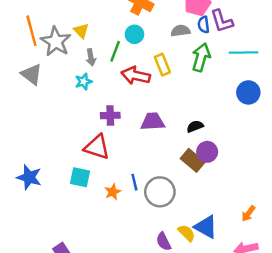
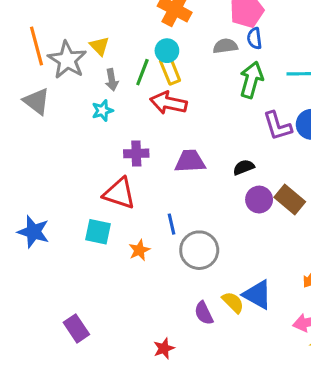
purple L-shape: (222, 21) -> (277, 126), moved
yellow rectangle: (162, 65) -> (170, 71), moved
brown rectangle: (193, 160) -> (290, 200), moved
blue line: (134, 182) -> (172, 224), moved

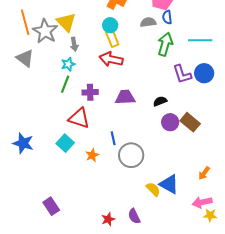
yellow triangle: (99, 46) -> (66, 22), size x1.5
green line: (142, 72) -> (65, 84), moved
cyan square: (98, 232) -> (65, 143), turned 30
purple semicircle: (204, 313) -> (134, 216), moved

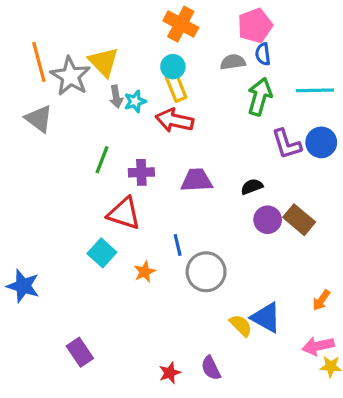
cyan star: (68, 64) -> (135, 101), moved
blue star: (23, 143) -> (23, 286), moved

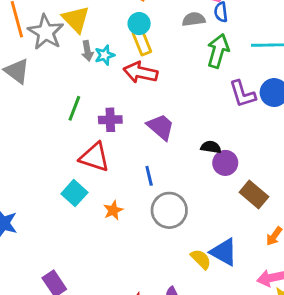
purple trapezoid: (197, 180) -> (161, 127), turned 44
black semicircle: (252, 187) -> (211, 147), moved, turned 30
brown rectangle: (299, 220) -> (254, 195), moved
blue line: (178, 245) -> (149, 176), moved

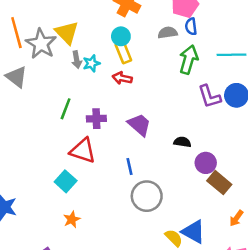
red arrow: (140, 72) -> (122, 78), size x0.7
purple circle: (225, 163) -> (206, 163), moved
orange star: (113, 210) -> (72, 219), moved

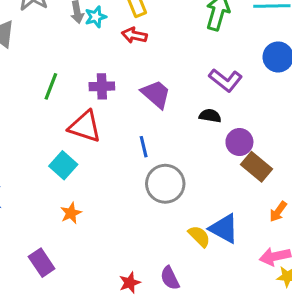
purple L-shape: (209, 97) -> (226, 80), moved, turned -35
green line: (66, 109) -> (51, 86), moved

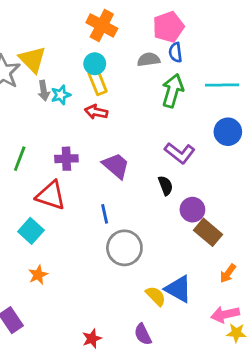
black semicircle: (210, 116) -> (166, 186), turned 60
purple semicircle: (170, 278) -> (143, 334), moved

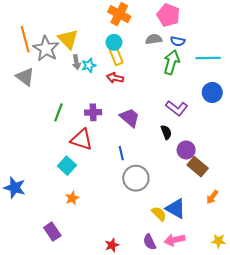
pink pentagon: (168, 27) -> (168, 15), turned -30
blue semicircle: (175, 52) -> (178, 41), moved, turned -72
pink arrow: (225, 314) -> (175, 240), moved

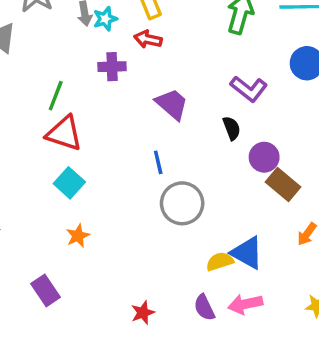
purple cross: (93, 112) -> (112, 67), moved
red triangle: (82, 140) -> (64, 133), moved
yellow semicircle: (159, 214) -> (220, 261), turned -63

